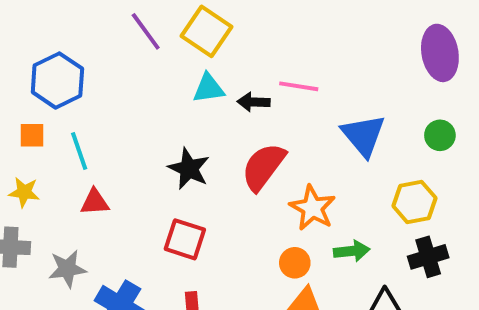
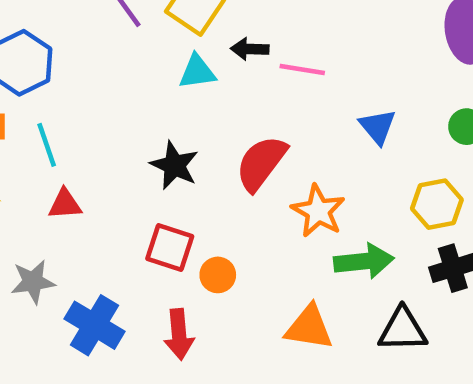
black arrow: (254, 102) -> (250, 49), moved
blue triangle: (363, 135) -> (378, 127), size x0.7
green arrow: (352, 251) -> (364, 261), size x1.4
orange circle: (295, 263) -> (218, 275), moved

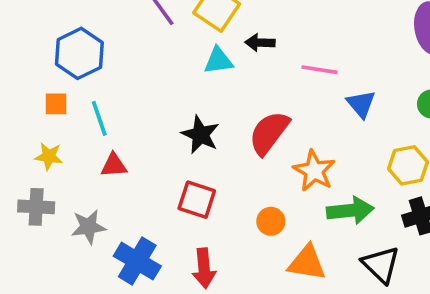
pink line: (302, 70) -> (320, 70), moved
orange circle: (218, 275) -> (271, 221), moved
black triangle: (403, 330) -> (381, 265), turned 45

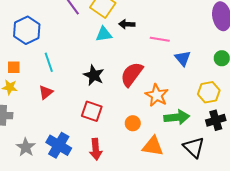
orange square: (56, 104) -> (14, 67), moved
cyan line: (99, 118) -> (49, 62), moved
red triangle: (114, 165) -> (46, 92), turned -35
gray star: (88, 227) -> (26, 147), moved, turned -30

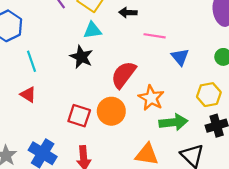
black arrow: (127, 24) -> (128, 13), moved
black star: (94, 75) -> (81, 57), moved
red triangle: (46, 92) -> (28, 95), turned -49
orange circle: (133, 123) -> (111, 111), moved, size x1.6

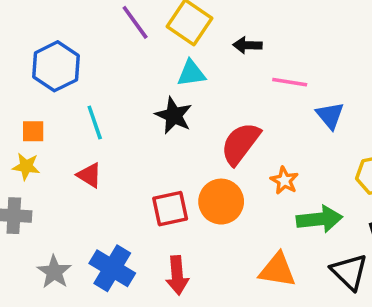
orange star: (151, 98) -> (284, 180), size x0.7
red square: (79, 116) -> (170, 209), turned -30

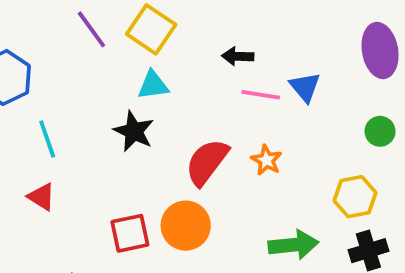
black arrow: (247, 45) -> (238, 56), moved
blue triangle: (330, 115) -> (305, 87), moved
orange star: (284, 180) -> (267, 160), moved

